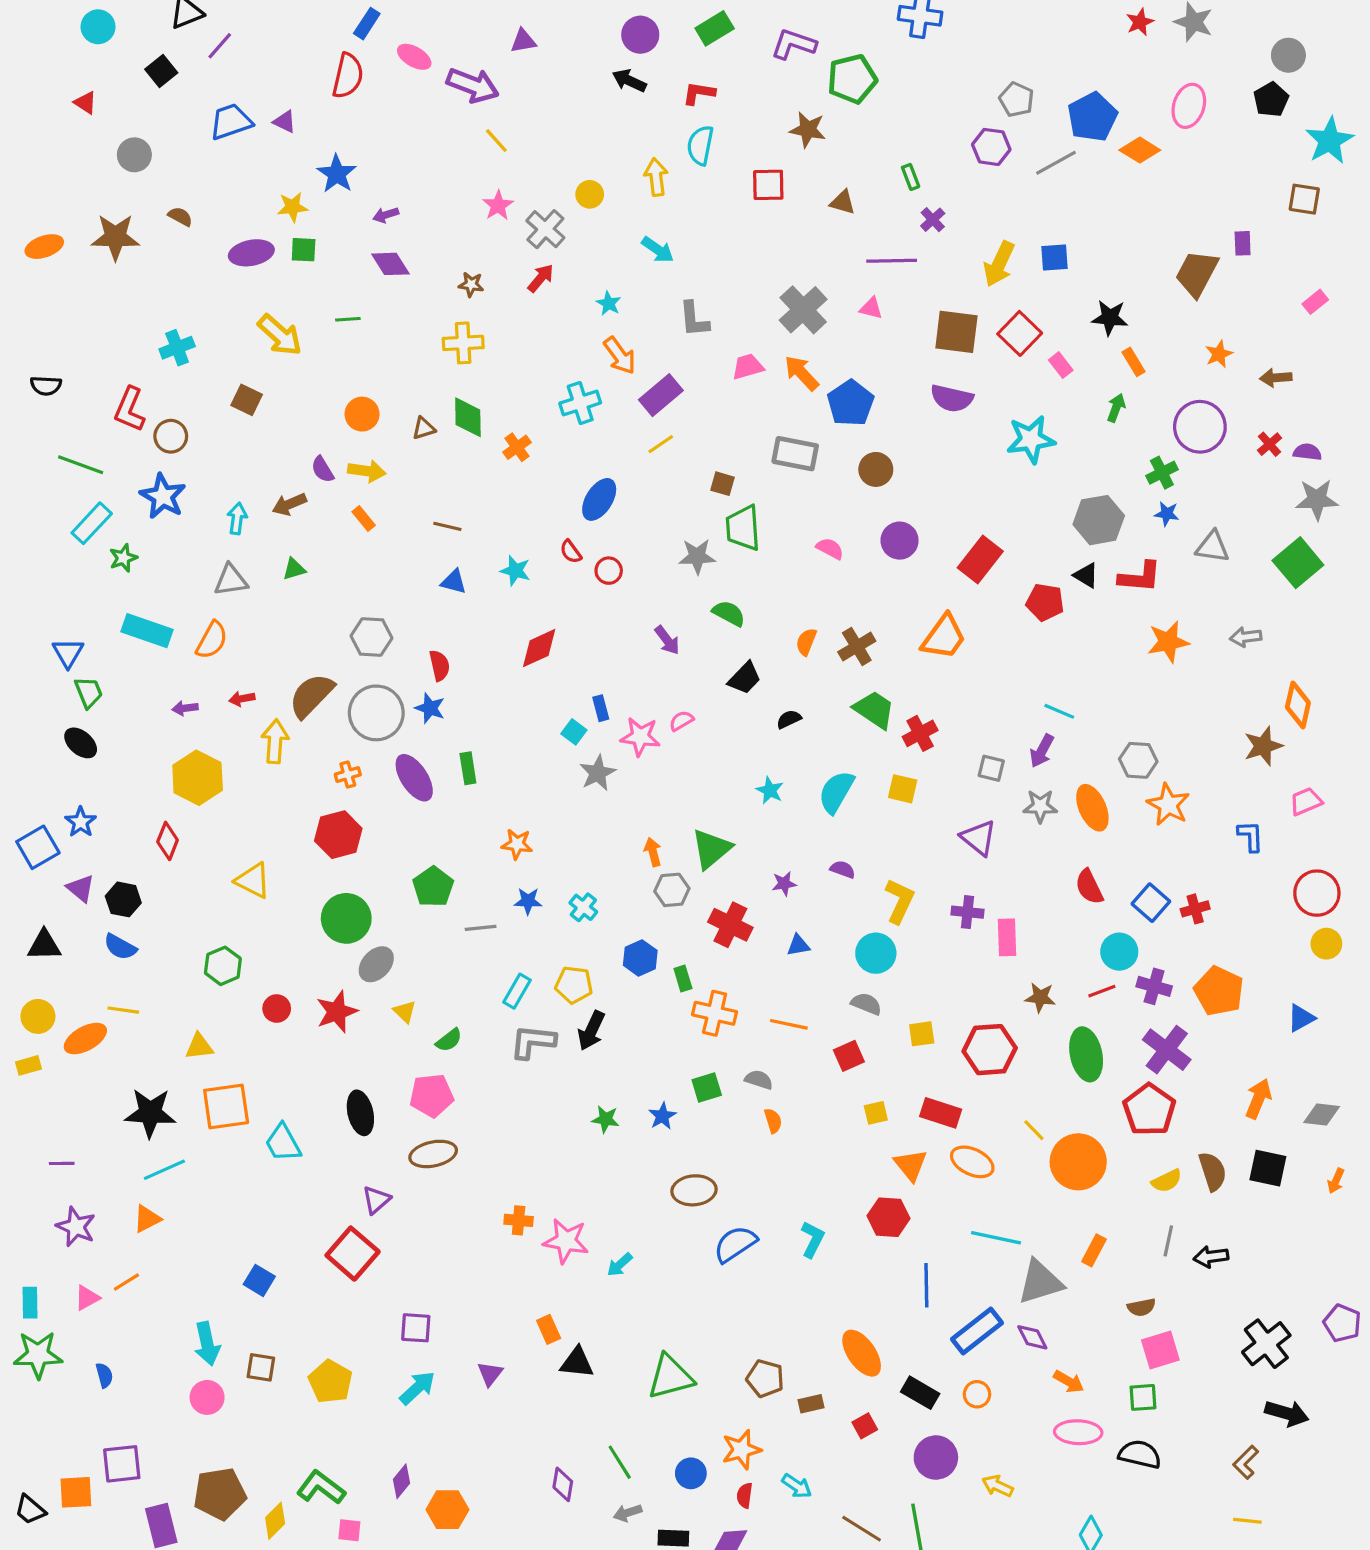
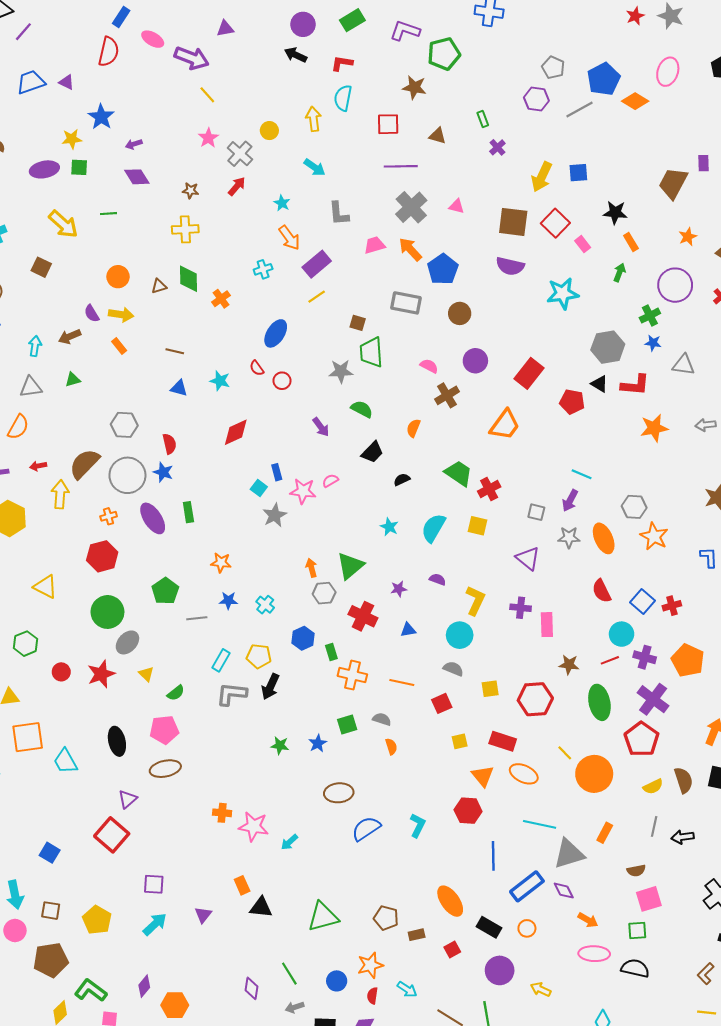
purple line: (892, 261) -> (401, 166), moved
cyan cross: (580, 403) -> (263, 269), size x0.7
brown cross: (857, 646) -> (447, 395), moved
brown pentagon: (220, 1494) -> (51, 960), moved

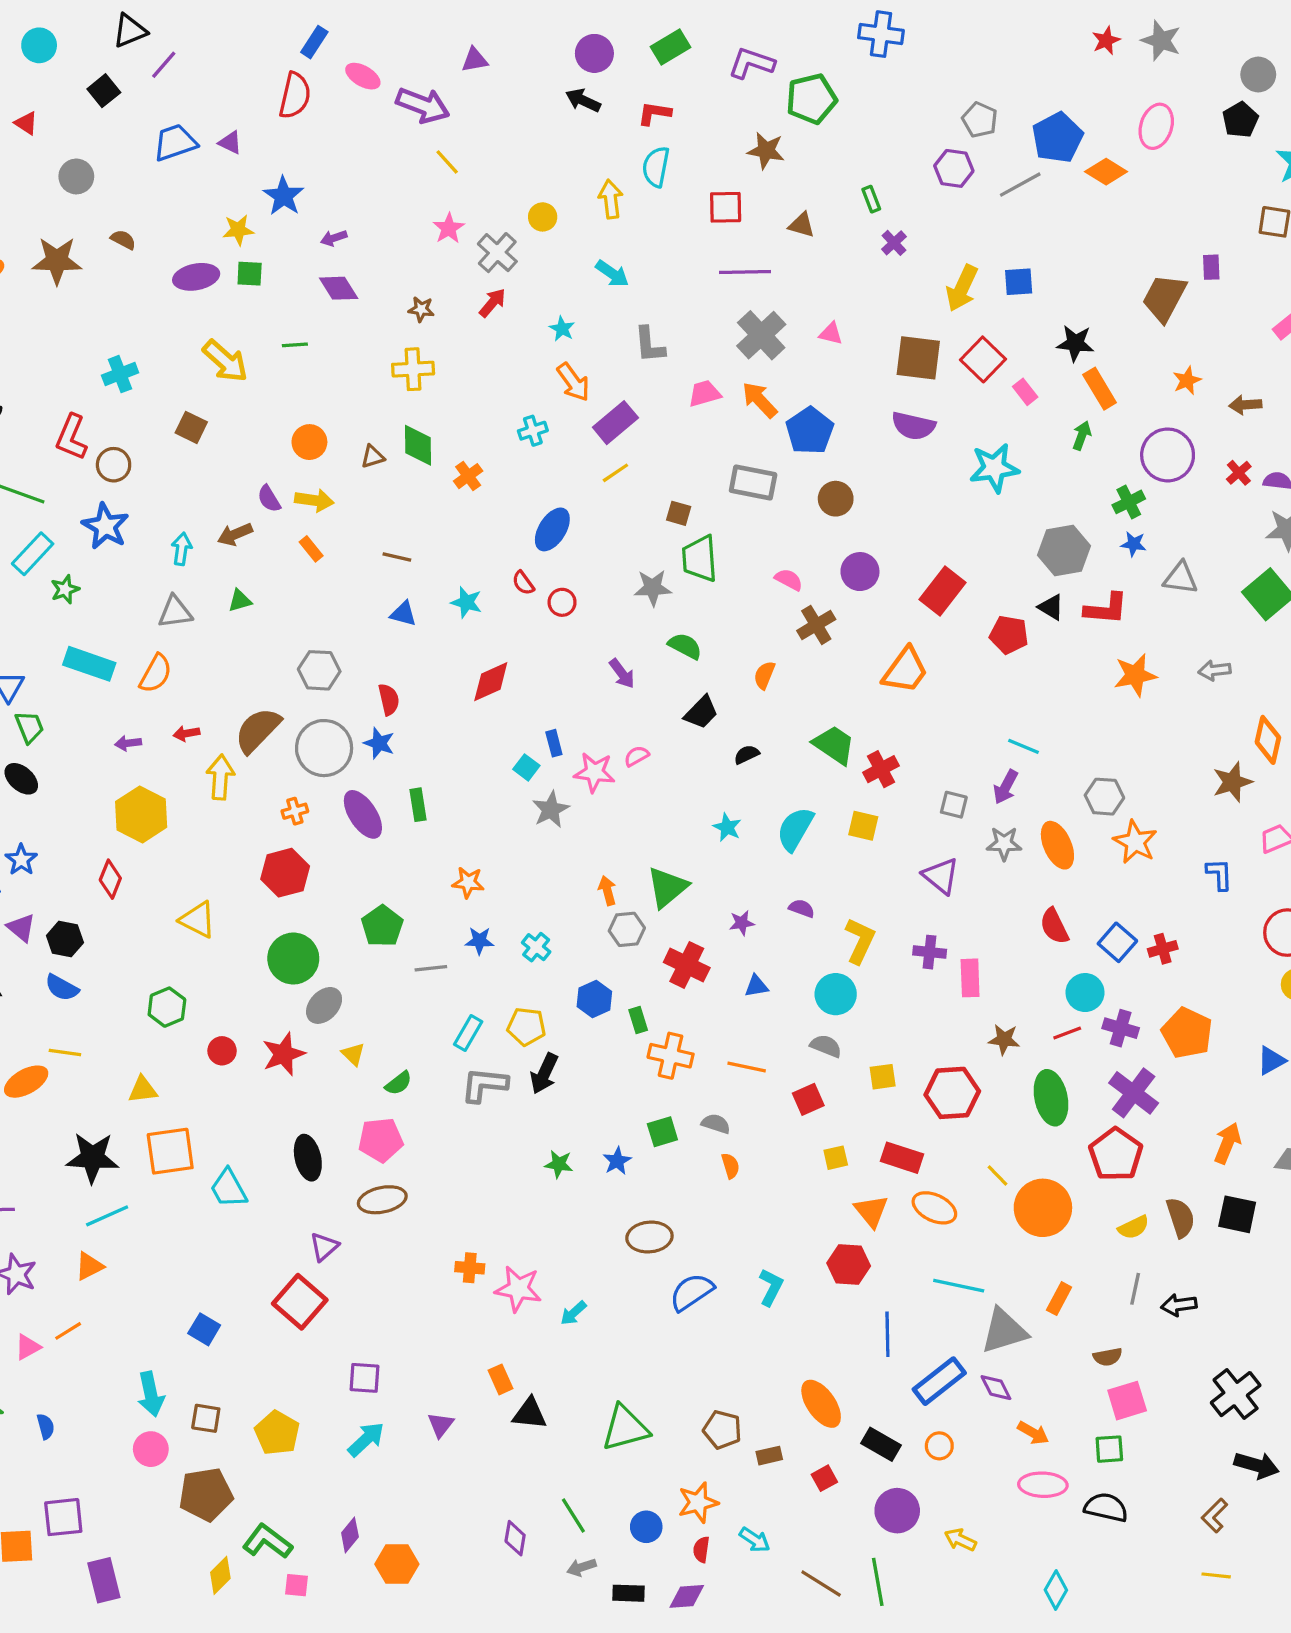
orange rectangle: (631, 242) -> (1100, 389), size x1.4

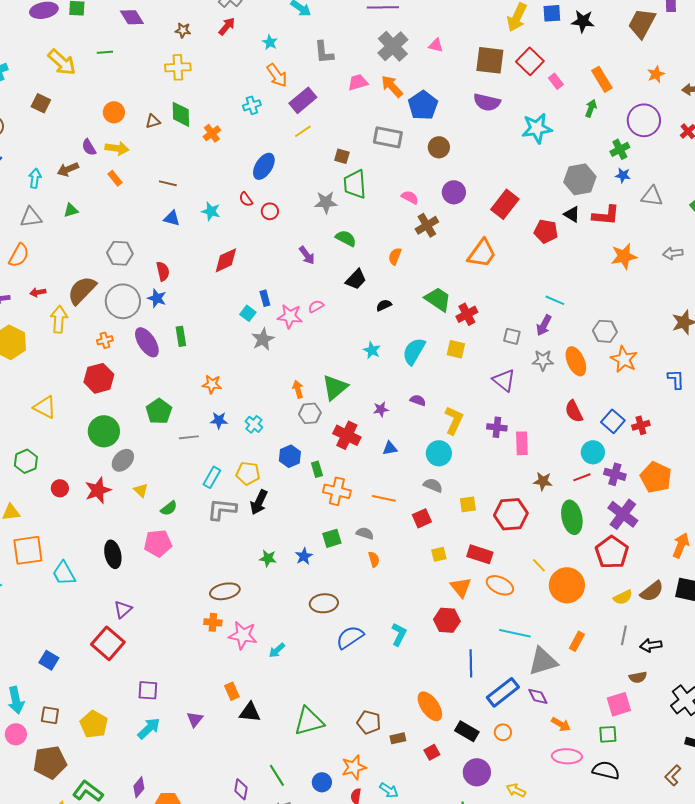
black star: (1075, 343) -> (583, 21), moved
brown ellipse: (382, 1200) -> (225, 591), moved
brown semicircle: (1181, 1218) -> (652, 591), turned 70
brown semicircle: (1108, 1357) -> (638, 677), moved

